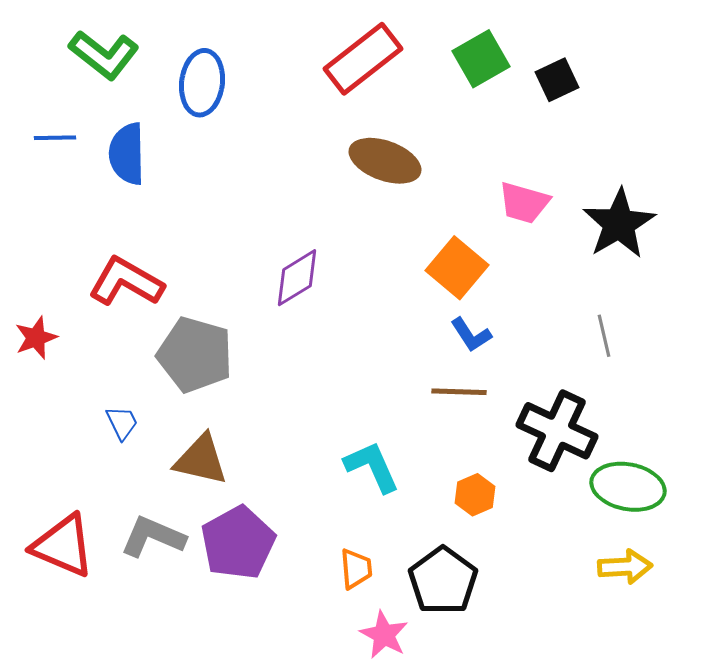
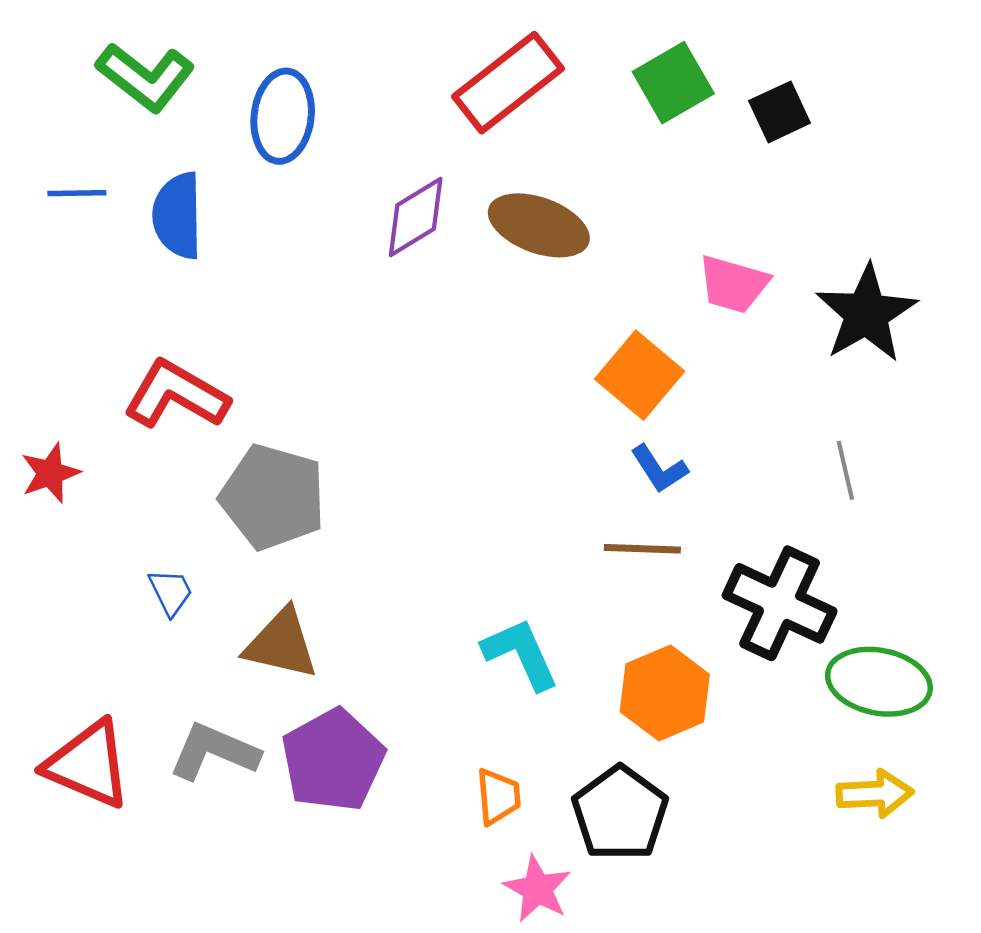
purple diamond: (297, 278) -> (416, 217), moved
orange hexagon: (475, 495) -> (665, 693), size x1.6

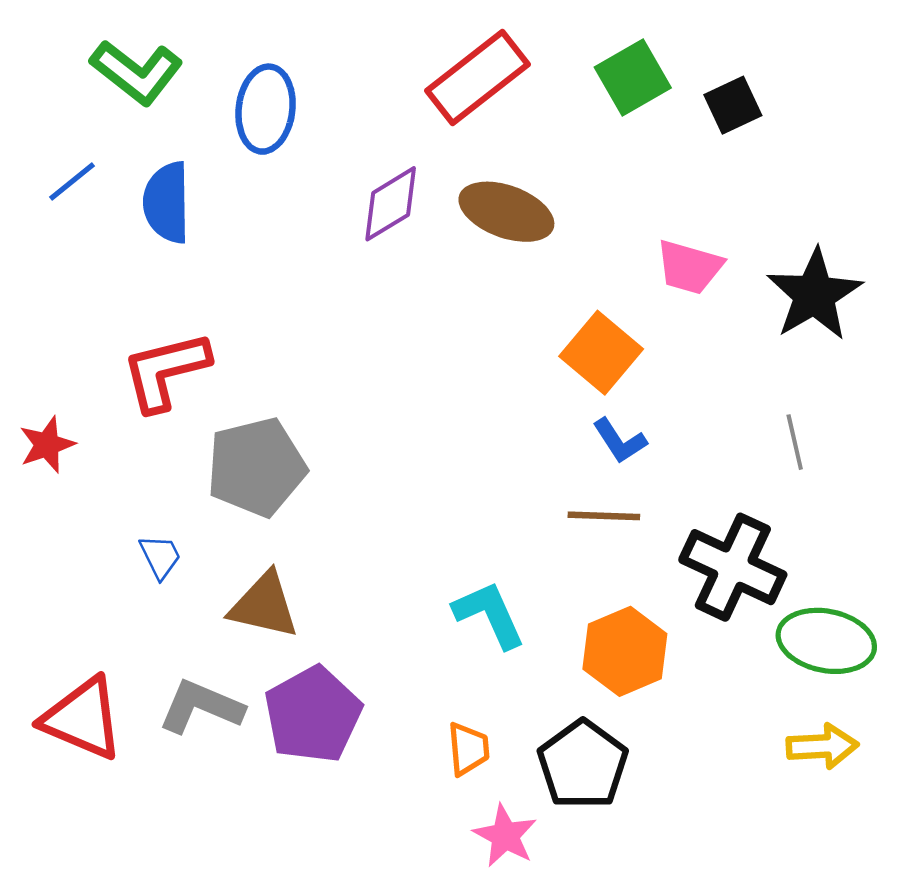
blue line: (77, 193) -> (72, 181), turned -38
red L-shape: (176, 395) -> (165, 371), turned -44
gray pentagon: (273, 497) -> (256, 467), turned -30

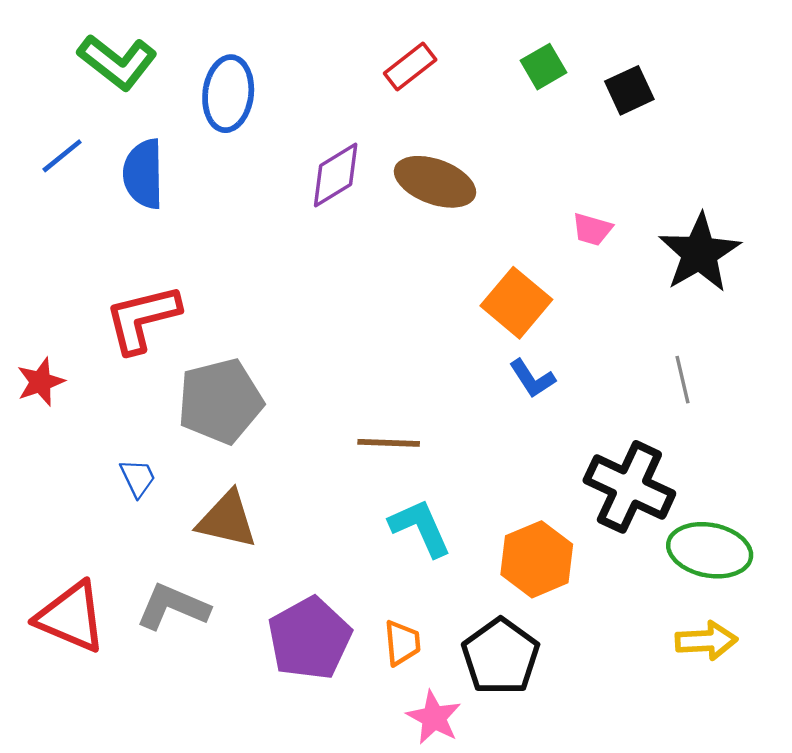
red rectangle: (477, 77) -> (410, 67), size x0.6
green square: (633, 77) -> (543, 67), size x0.7
pink trapezoid: (689, 267) -> (592, 229), size x0.7
brown line: (604, 516) -> (389, 443), moved
purple pentagon: (313, 715) -> (310, 638), moved

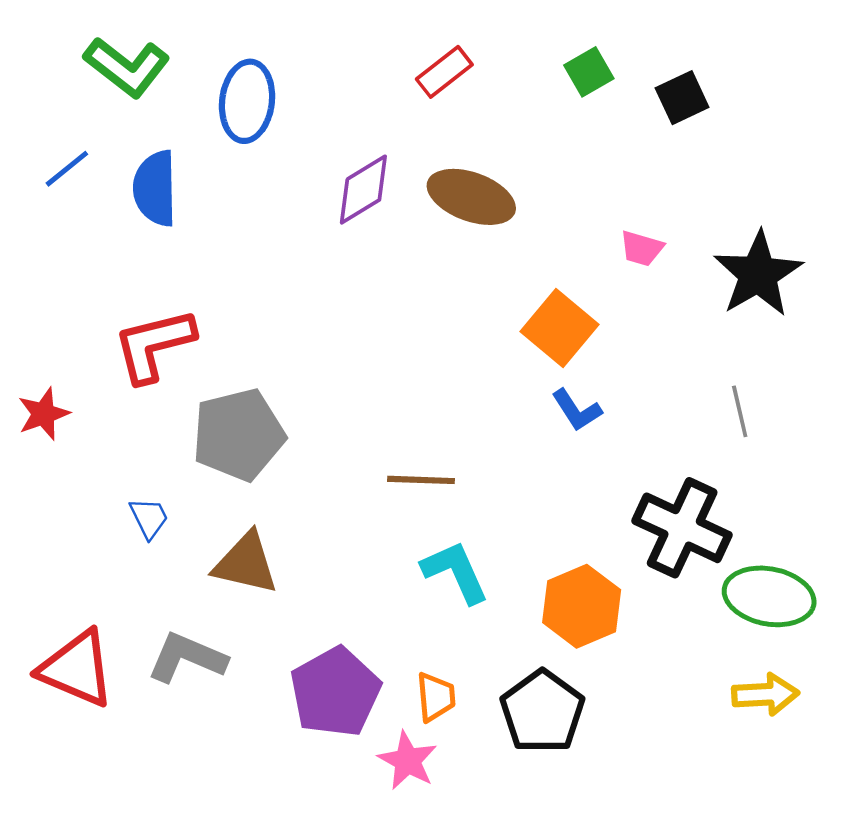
pink star: (434, 718) -> (408, 761), moved

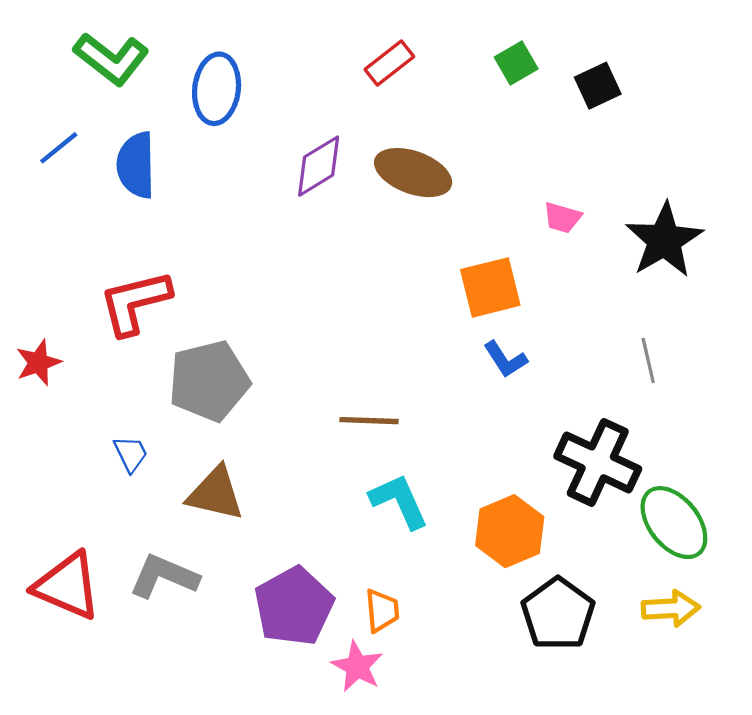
orange square: (560, 328) -> (490, 287), turned 36
green ellipse: (769, 596) -> (674, 523), turned 40
black pentagon: (542, 712) -> (558, 614), moved

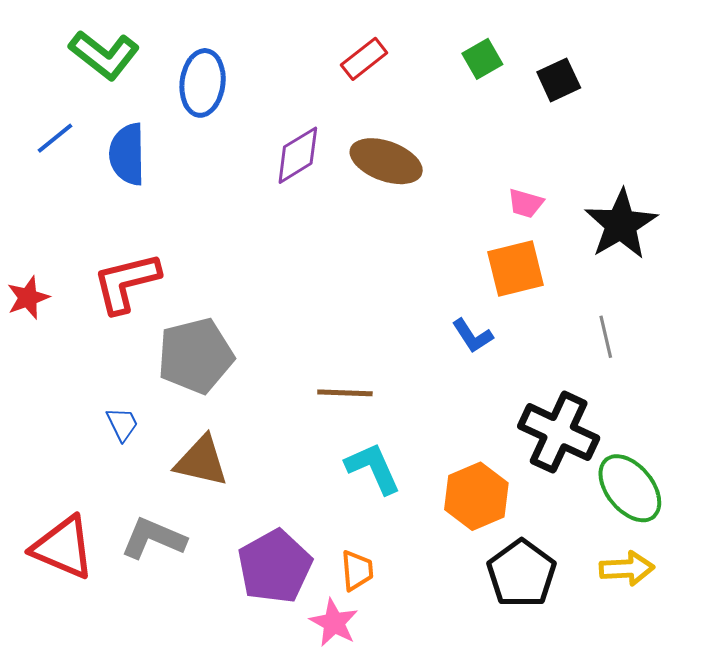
orange square: (490, 287) -> (516, 269), moved
red star: (38, 363) -> (28, 298), moved

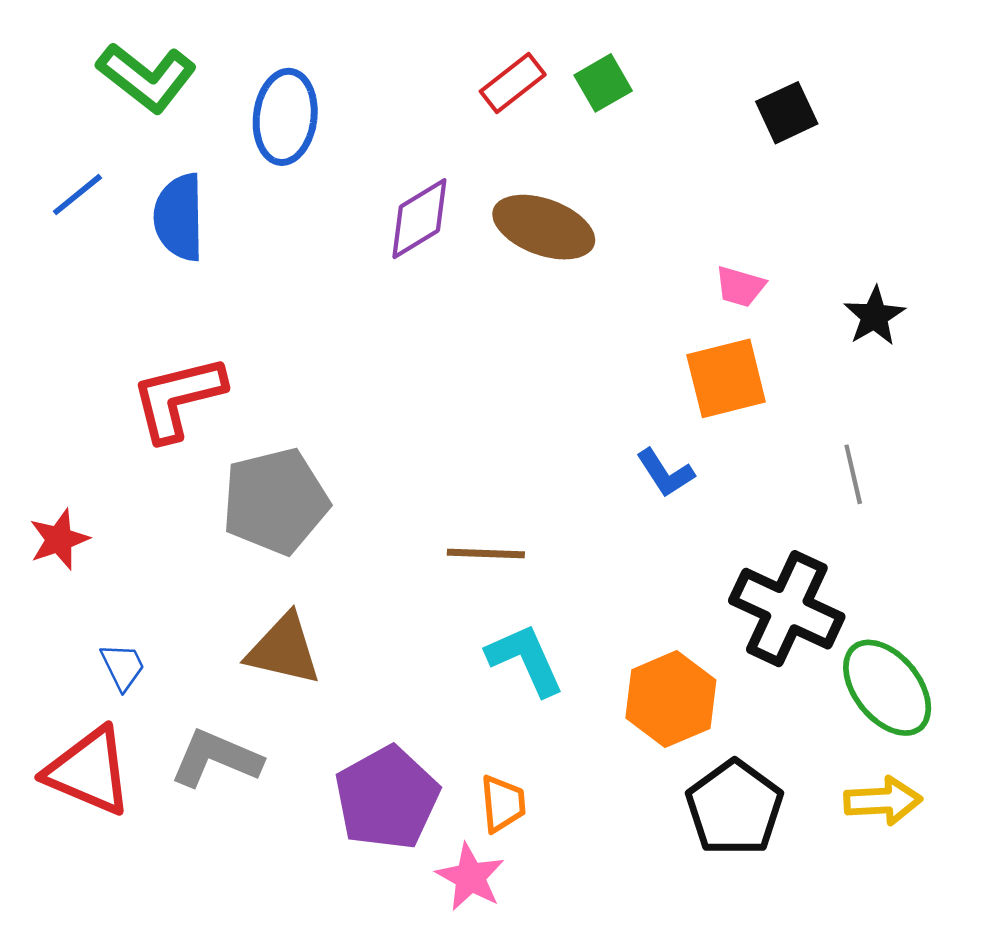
green square: (482, 59) -> (603, 83), moved
black star: (621, 224) -> (874, 316), size x0.6
red star: (28, 298) -> (59, 539), moved
blue trapezoid: (122, 424) -> (123, 667), moved

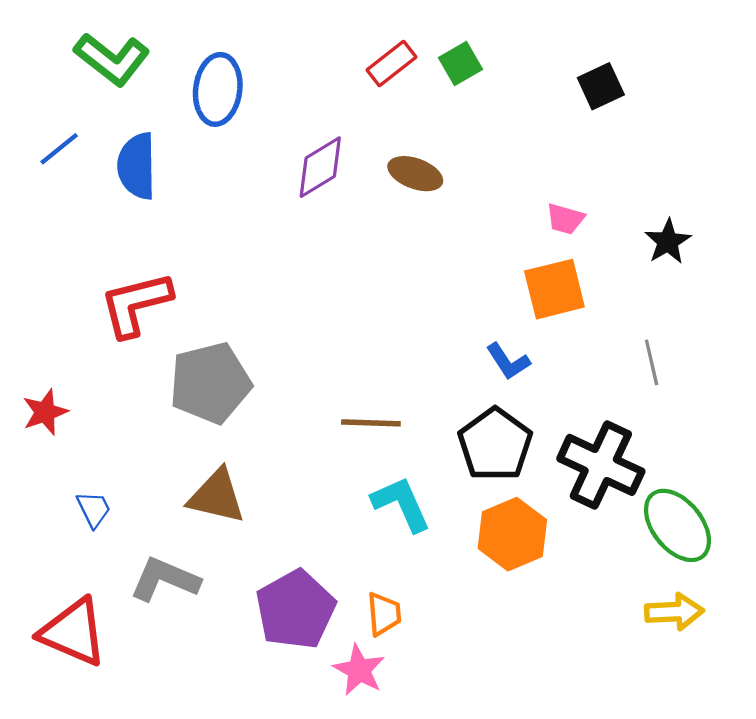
brown ellipse: (544, 227) -> (415, 174), size x0.7
red triangle: (89, 771) -> (73, 632), moved
black pentagon: (735, 808) -> (495, 444), moved

